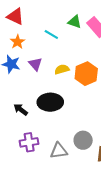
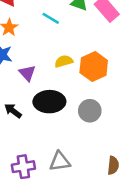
purple triangle: (35, 64) -> (27, 73), moved
gray circle: (83, 140) -> (90, 111), moved
purple cross: (29, 142) -> (23, 167), moved

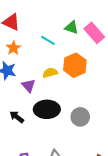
yellow semicircle: (64, 61) -> (50, 73), moved
orange hexagon: (94, 66) -> (75, 65), moved

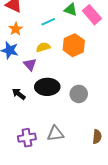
cyan line: (48, 40) -> (48, 22), turned -56
yellow semicircle: (50, 73) -> (43, 47), moved

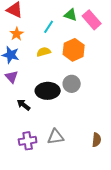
cyan line: (48, 22) -> (49, 27), turned -32
purple triangle: (30, 64) -> (12, 77), moved
black arrow: (19, 94) -> (24, 105), moved
gray circle: (79, 94) -> (72, 84), moved

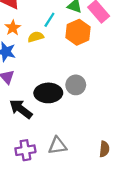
orange hexagon: (74, 50) -> (78, 32), moved
yellow semicircle: (44, 52) -> (36, 37), moved
black arrow: (24, 105) -> (21, 109), size x1.5

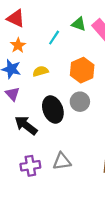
orange hexagon: (78, 32) -> (82, 70), moved
yellow semicircle: (36, 37) -> (41, 71), moved
black ellipse: (48, 93) -> (53, 110), turned 70

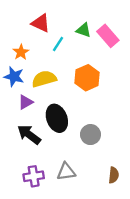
red triangle: (16, 18) -> (41, 23), moved
yellow semicircle: (41, 71) -> (44, 79), size x1.5
purple triangle: (12, 94) -> (26, 102), moved, turned 42
gray circle: (80, 102) -> (90, 135), moved

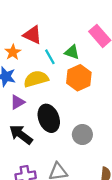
red triangle: (41, 23) -> (33, 35), moved
green triangle: (84, 30) -> (72, 52), moved
cyan line: (58, 44) -> (50, 57), moved, turned -63

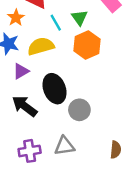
green triangle: (72, 52) -> (79, 18), turned 35
gray circle: (82, 135) -> (79, 110), moved

